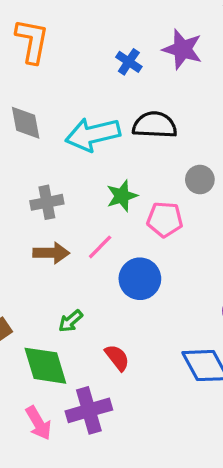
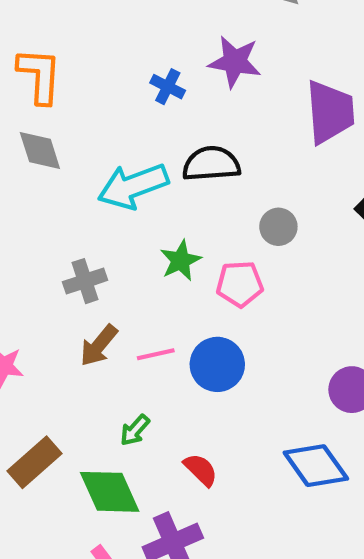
gray diamond: (26, 123) -> (40, 151), moved
pink line: (100, 247) -> (156, 354), moved, turned 40
brown arrow: (51, 253) -> (99, 345), turned 136

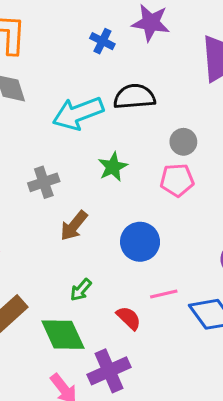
pink pentagon: (240, 284) -> (177, 180), moved
brown arrow: (99, 345) -> (74, 226), moved
pink line: (156, 354) -> (164, 294), moved

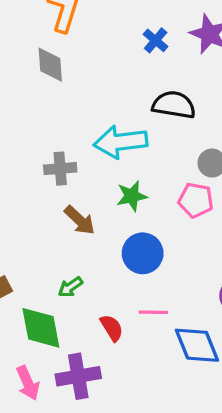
cyan arrow: (78, 113) -> (121, 142), moved
green star: (113, 167) -> (132, 196), moved
brown arrow: (74, 226) -> (80, 220), turned -100

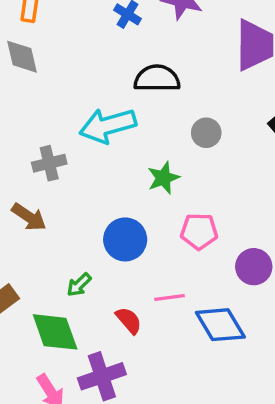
green star: (132, 196) -> (163, 178), moved
pink pentagon: (196, 200) -> (199, 231), moved
brown arrow: (80, 220) -> (29, 217), moved
blue circle: (143, 253) -> (125, 239), moved

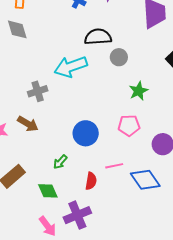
gray circle: (206, 133) -> (119, 57), moved
green star: (163, 178) -> (138, 91), moved
red semicircle: (129, 320) -> (91, 181), turned 54
green diamond: (55, 332) -> (48, 191), size x0.7

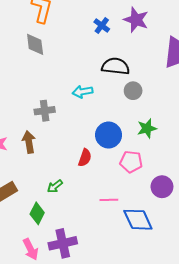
cyan arrow: (71, 67) -> (83, 92), size x0.6
brown arrow: (28, 124) -> (29, 142), turned -140
blue circle: (86, 133) -> (109, 135), moved
red semicircle: (91, 181) -> (85, 158), moved
green diamond: (48, 191) -> (37, 213), turned 40

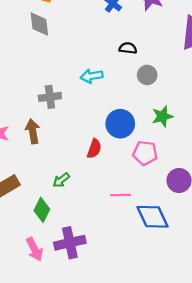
black semicircle: (116, 66) -> (128, 48), size x0.6

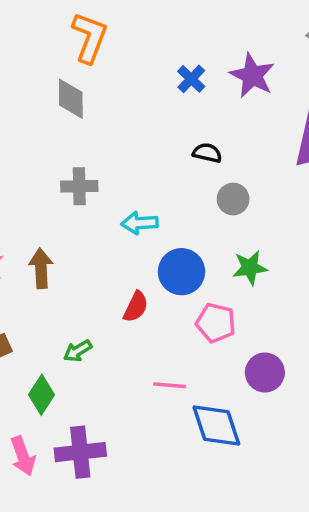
cyan arrow: (92, 76) -> (140, 223), moved
gray cross: (50, 97) -> (79, 186), moved

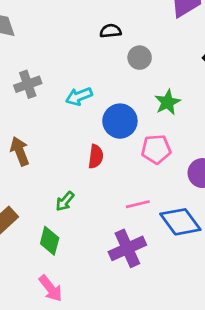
purple cross: (80, 452) -> (127, 248), moved

